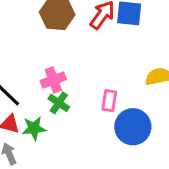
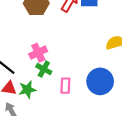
pink rectangle: (109, 101) -> (65, 86), moved

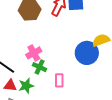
blue circle: (100, 81) -> (87, 53), moved

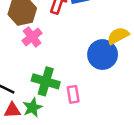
pink cross: (34, 53) -> (32, 37), moved
green cross: (40, 67) -> (46, 81), size x1.5

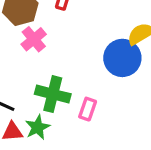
pink rectangle: (73, 94) -> (88, 109), turned 30

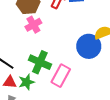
pink rectangle: (88, 109) -> (61, 76), size x1.5

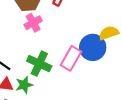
pink rectangle: (61, 76) -> (71, 58), moved

